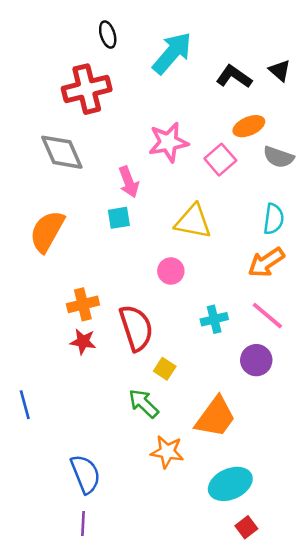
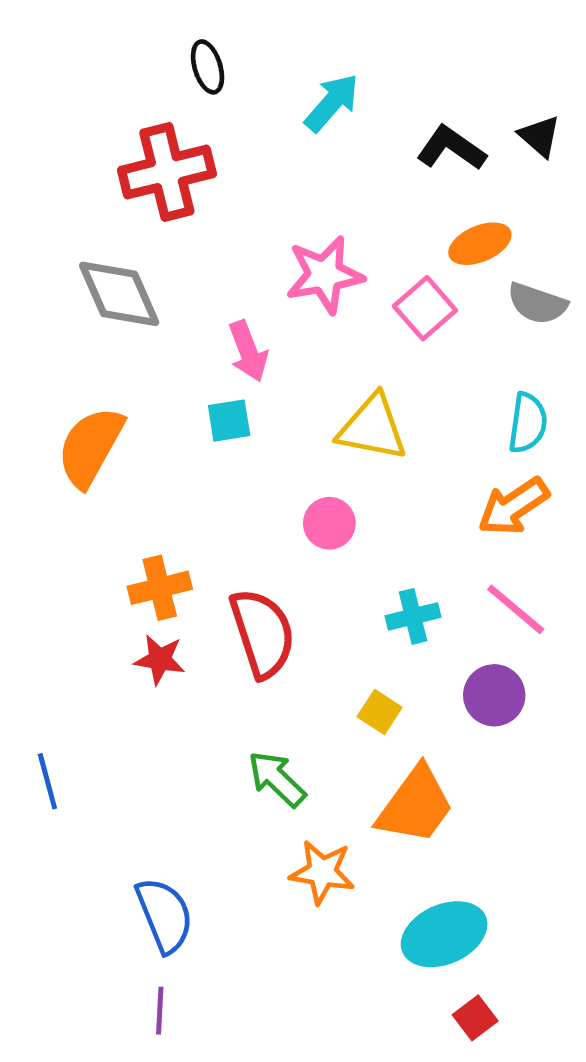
cyan arrow: (172, 53) -> (332, 103), size x0.7
yellow square: (165, 369) -> (380, 712), moved

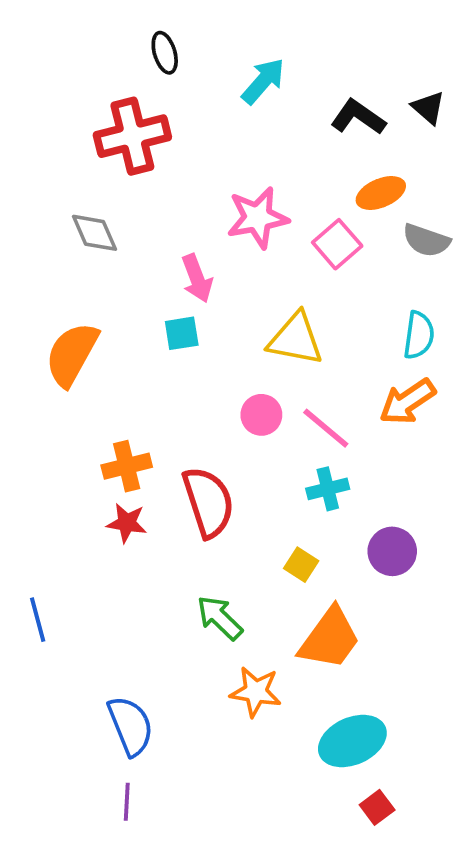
gray diamond: (119, 294) -> (94, 233), size x0.7
pink line: (516, 609) -> (326, 428), moved

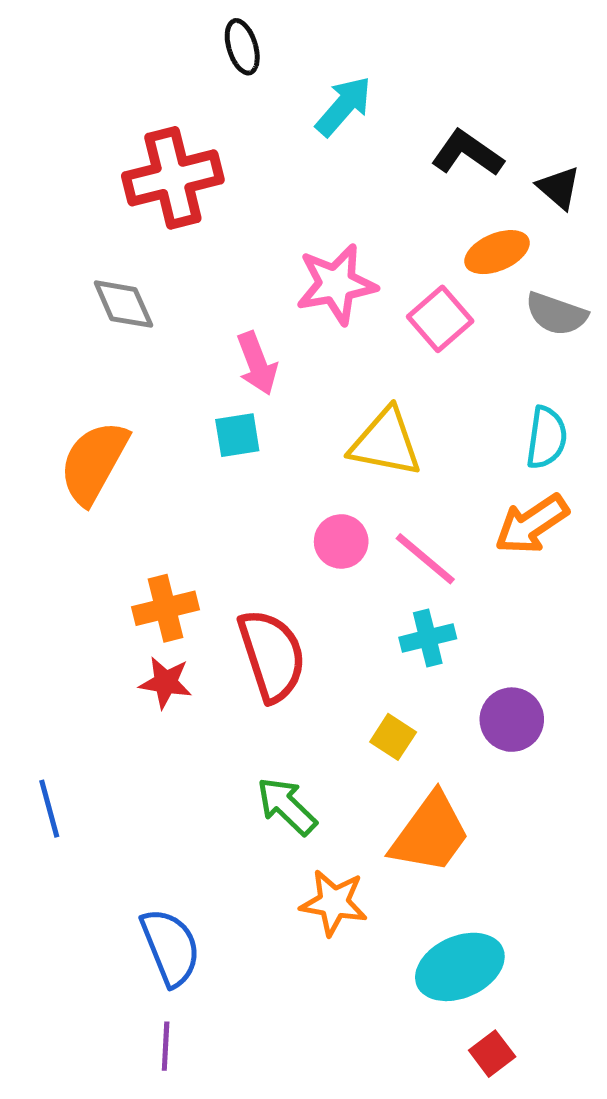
black ellipse: (165, 53) -> (242, 47), moved
black triangle: (428, 108) -> (559, 188), moved

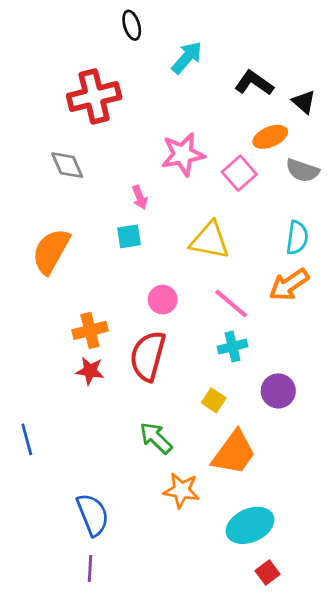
pink arrow: (257, 363) -> (140, 197), size x0.7
pink circle: (341, 541) -> (163, 300), moved
red semicircle: (272, 655) -> (148, 356), turned -147

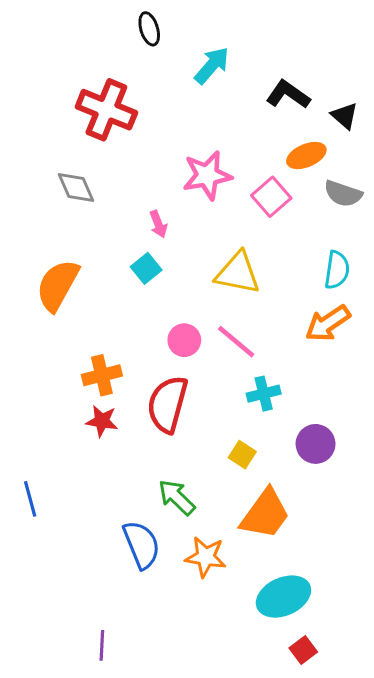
red cross: (94, 96) -> (106, 110), turned 36
cyan square: (129, 236) -> (146, 268), turned -30
pink line: (231, 304) -> (236, 342), moved
blue semicircle: (93, 515) -> (142, 545), moved

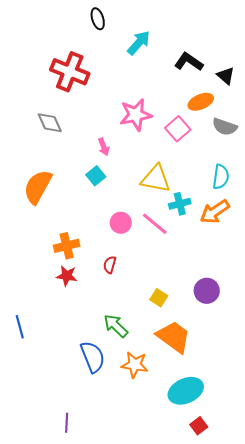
cyan cross: (264, 394) -> (180, 204), moved
red semicircle: (167, 404) -> (110, 265), size x0.5
orange trapezoid: (265, 514) -> (174, 337), turned -90

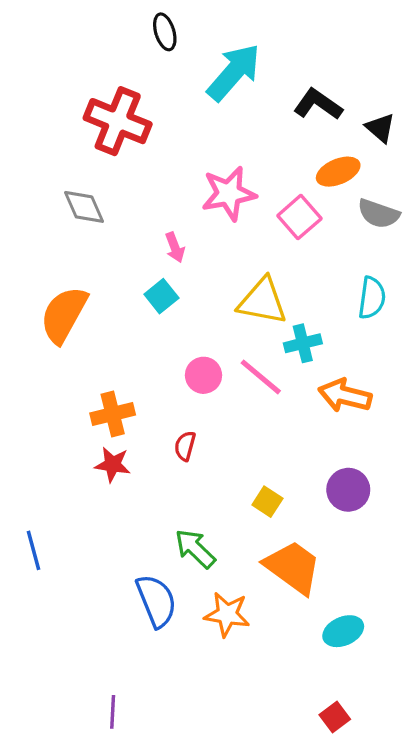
cyan arrow: (139, 43) -> (234, 72), size x1.4
orange arrow: (215, 212) -> (345, 395), moved, turned 48
cyan ellipse: (186, 391) -> (343, 631), moved, size x0.7

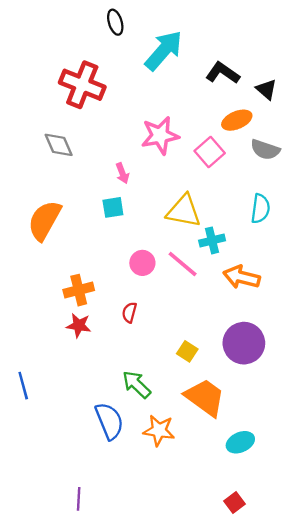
cyan square: (161, 296) -> (113, 207), turned 30
purple circle: (348, 490) -> (244, 343), size x1.4

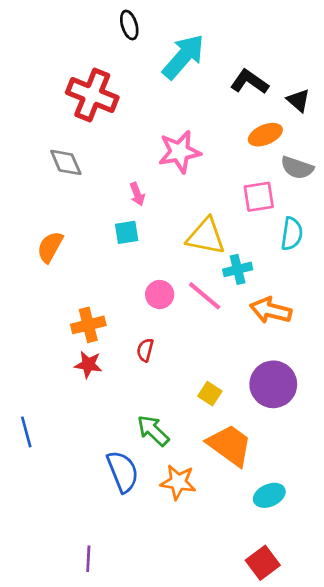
pink square: (210, 152) -> (259, 197), moved, turned 32
orange semicircle: (44, 220) -> (50, 247), size x0.7
red square: (234, 502) -> (263, 563), size x1.4

